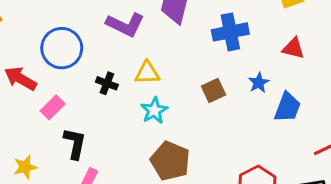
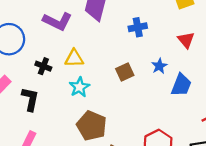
blue cross: (230, 32) -> (138, 27), size x0.7
red triangle: (293, 48) -> (186, 40), turned 36
black L-shape: (75, 143) -> (30, 99), moved

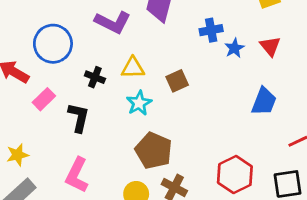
blue star: (159, 66) -> (234, 48), moved
brown square: (125, 72) -> (177, 81), moved

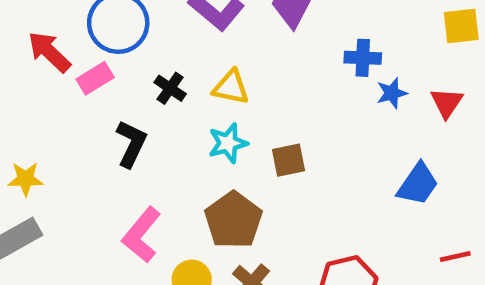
brown square: (177, 81) -> (288, 160), moved
pink rectangle: (44, 99) -> (95, 78), moved
pink L-shape: (77, 175) -> (142, 235), moved

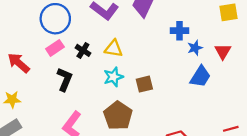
red arrow: (49, 52) -> (19, 63), moved
pink rectangle: (95, 78) -> (55, 48), moved
blue trapezoid: (418, 184) -> (200, 77), moved

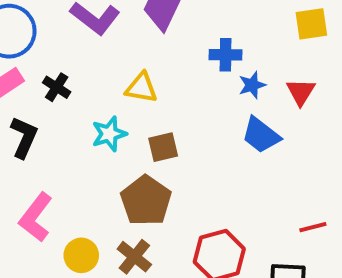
yellow triangle: (114, 49) -> (141, 88), moved
blue trapezoid: (200, 77) -> (261, 135), turned 95
brown pentagon: (118, 116) -> (146, 201), moved

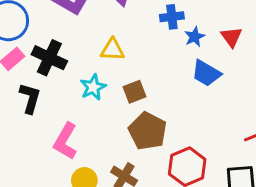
black cross: (57, 87) -> (49, 58), size x1.6
brown pentagon: (146, 201) -> (148, 131), moved
pink L-shape: (36, 217) -> (65, 141), moved

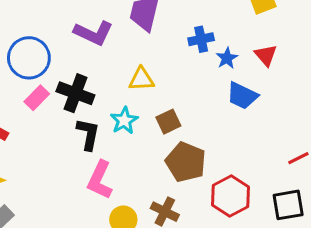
black L-shape: (30, 98) -> (88, 134), moved

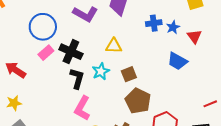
blue star: (227, 58) -> (173, 27), moved

